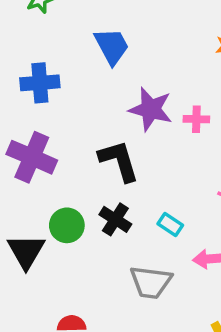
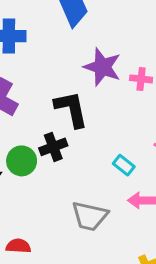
black cross: (115, 219) -> (53, 147), moved, turned 32
cyan rectangle: (170, 225) -> (124, 165), moved

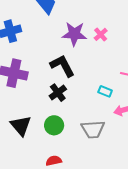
pink cross: (141, 79) -> (101, 34), turned -32
green circle: (22, 161) -> (54, 125), moved

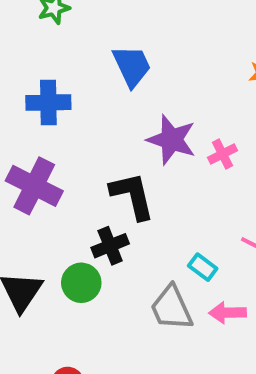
green circle: (54, 125) -> (81, 283), moved
gray trapezoid: (93, 129) -> (171, 308), moved, turned 55

